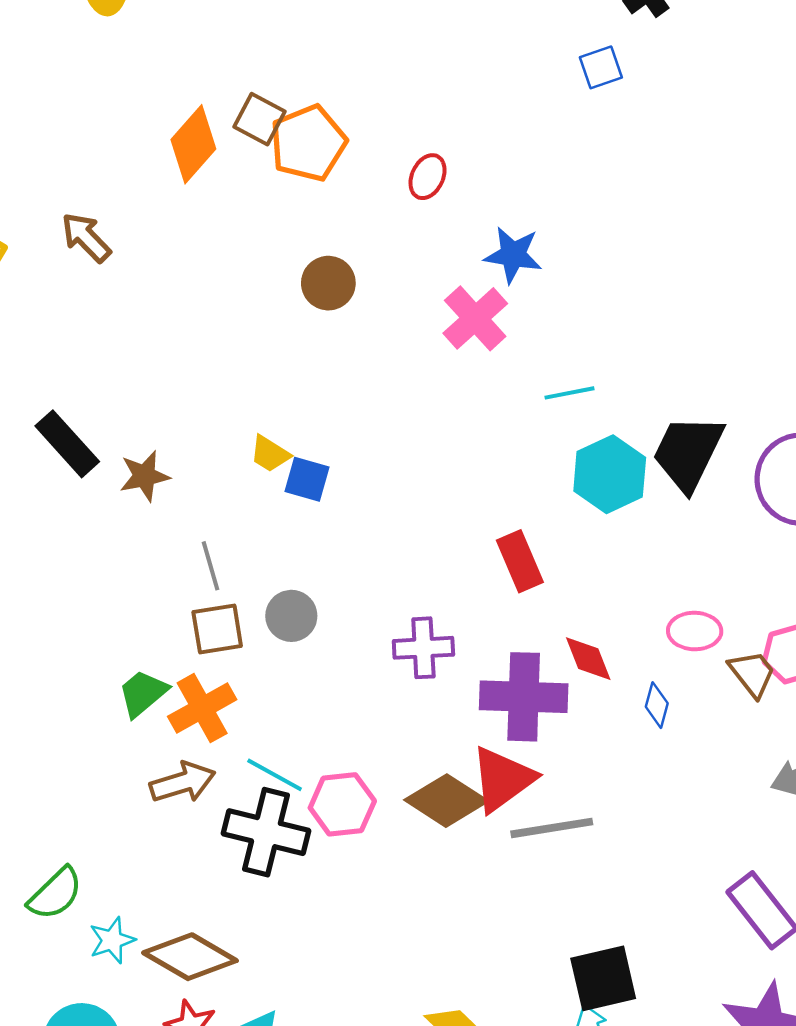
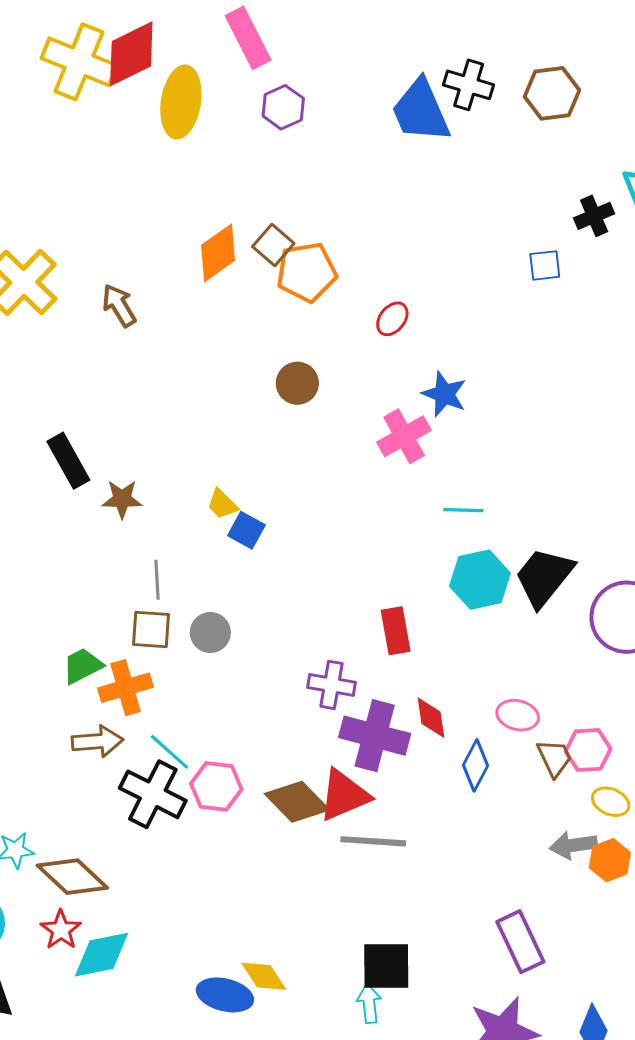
purple cross: (423, 648) -> (331, 685), moved
blue diamond: (657, 705) -> (476, 765), size x1.4

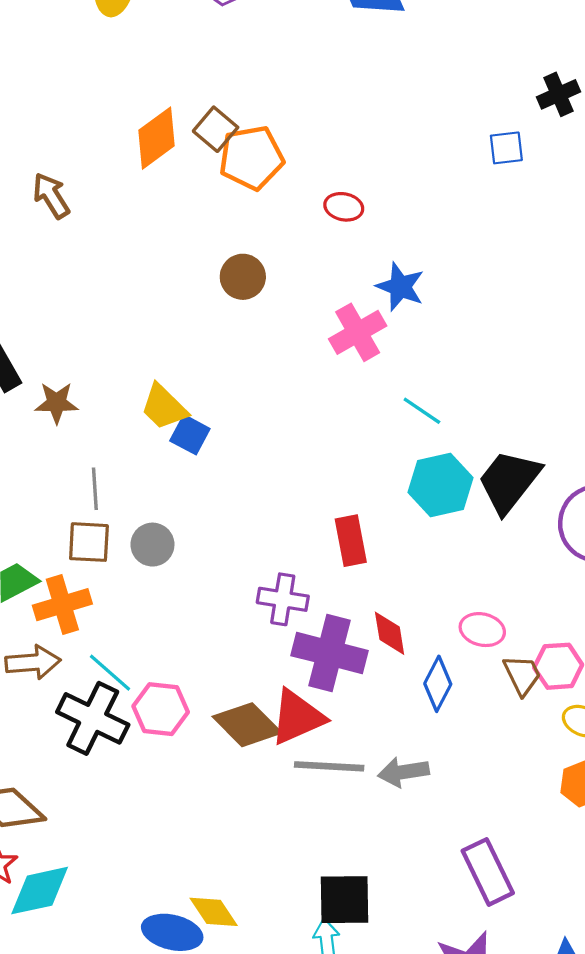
red ellipse: (392, 319) -> (344, 207), turned 64
yellow trapezoid: (222, 504) -> (164, 407), size x1.4
cyan line: (463, 510) -> (422, 411), turned 33
gray arrow: (573, 845) -> (403, 772), moved

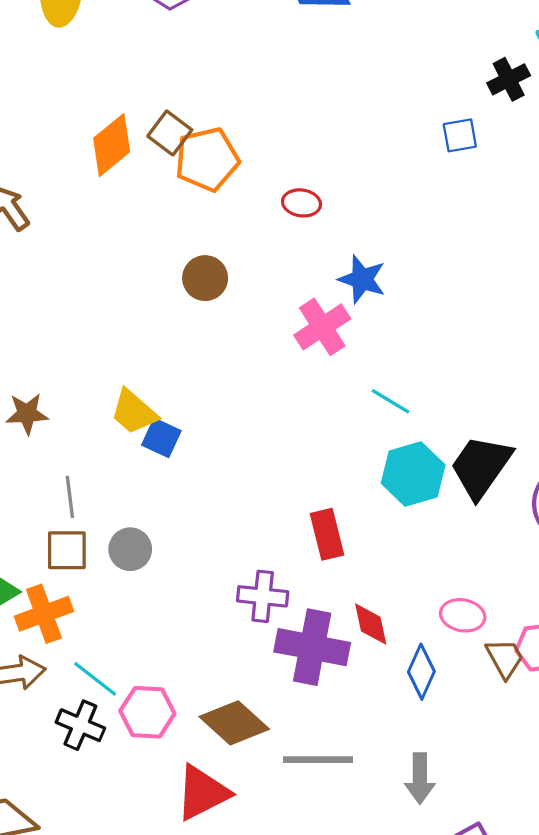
red triangle: (297, 717) -> (202, 793), moved
black cross: (93, 718) -> (80, 725), size x0.7
gray arrow: (403, 772) -> (420, 778), moved, turned -78

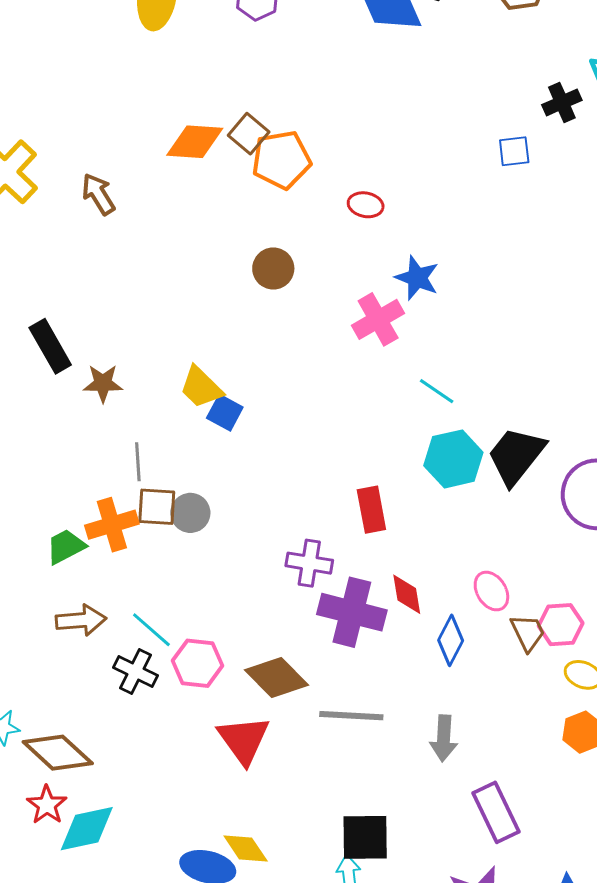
orange diamond: (112, 145) -> (195, 142), turned 40
brown square: (67, 550) -> (157, 507), moved
orange cross: (44, 614) -> (112, 525), moved
pink ellipse: (463, 615) -> (491, 591), turned 45
red triangle: (202, 793) -> (244, 740), turned -42

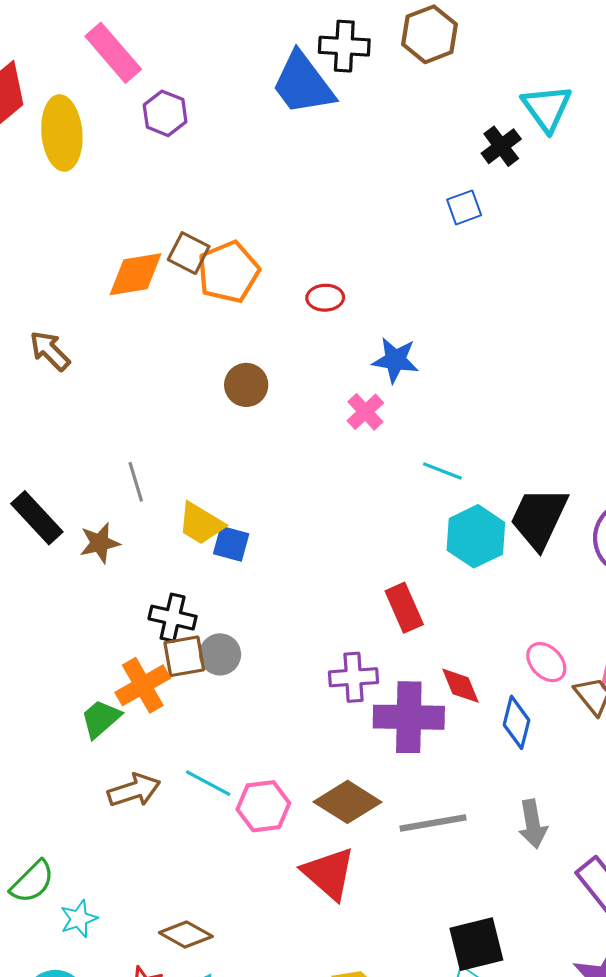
pink cross: (378, 319) -> (365, 412), size x0.7
gray line: (138, 462) -> (136, 482), moved
black cross: (135, 671) -> (173, 618), moved
brown diamond: (58, 753) -> (186, 935), moved, size x0.7

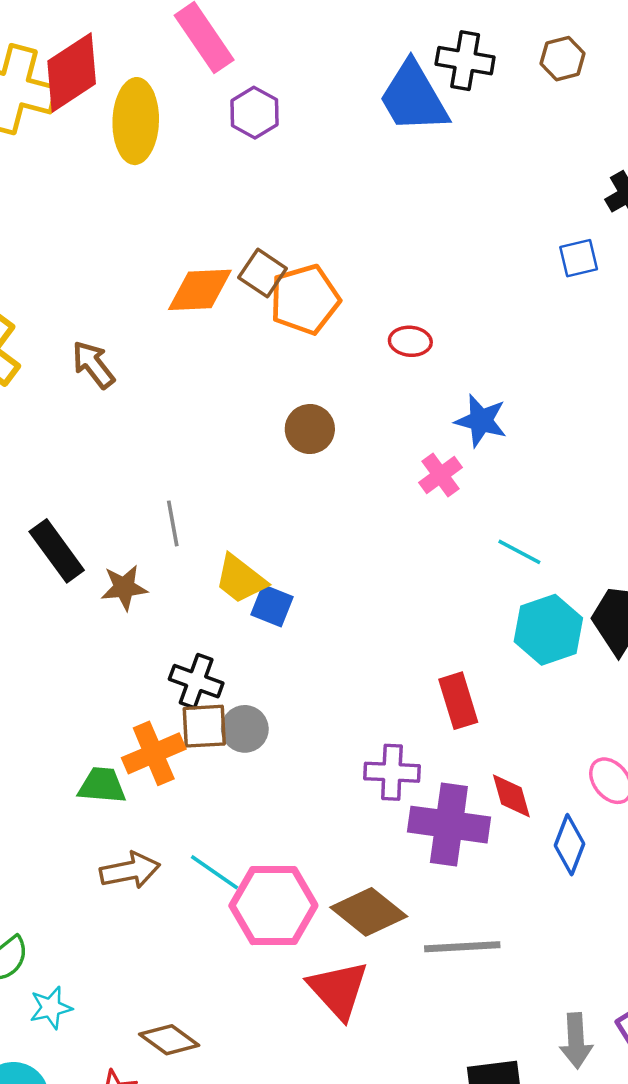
brown hexagon: (430, 34) -> (563, 59), size x0.7
green trapezoid: (101, 719) -> (102, 785), turned 39
pink hexagon: (263, 806) -> (273, 906), size x1.4
gray arrow: (533, 824) -> (576, 1041), moved

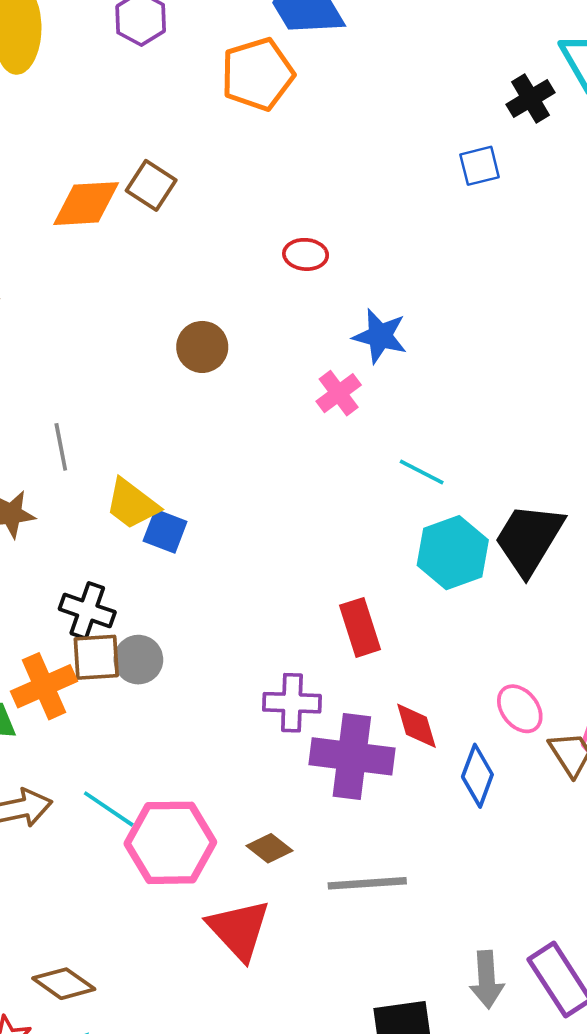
orange pentagon: (305, 299) -> (258, 74), moved
brown diamond: (369, 912) -> (270, 848), size x0.6

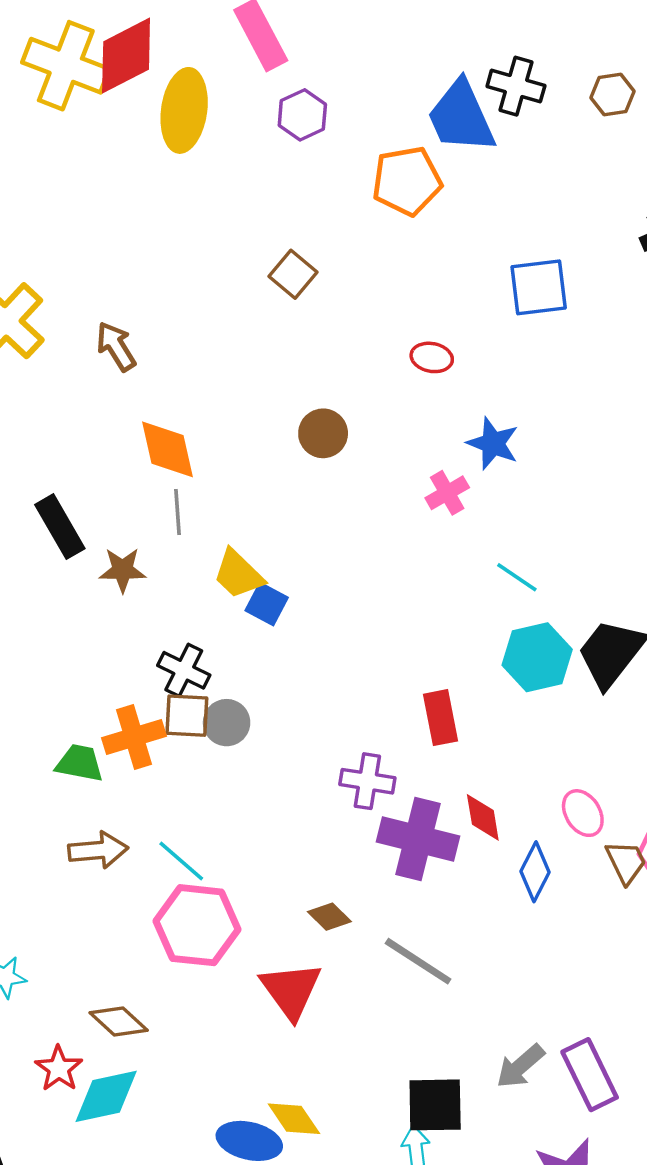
blue square: (480, 166) -> (539, 287), moved, size x1.6
orange diamond: (86, 204) -> (167, 449), moved, turned 74
pink hexagon: (170, 843) -> (197, 925), moved
gray line: (367, 883) -> (418, 961), turned 30
gray arrow: (487, 980) -> (520, 1066), turned 46

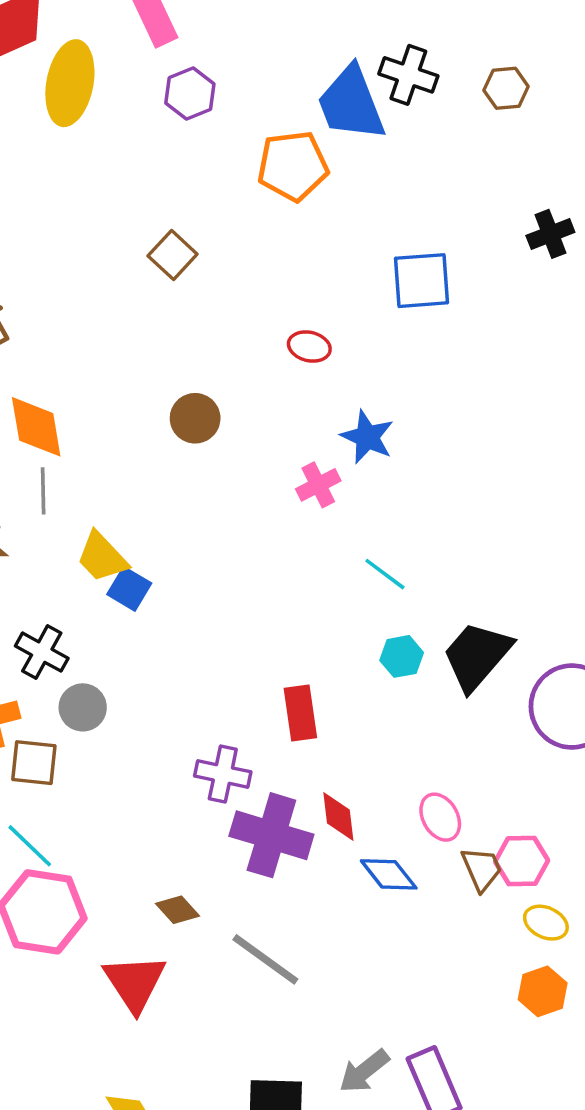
cyan hexagon: (537, 657) -> (402, 656), size x0.6
brown square: (187, 716) -> (34, 763), moved
blue diamond: (535, 872) -> (389, 874), turned -68

